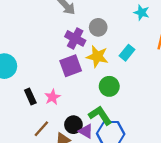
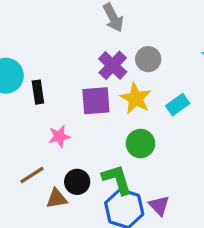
black rectangle: (30, 96) -> (38, 92), moved
purple triangle: (86, 131) -> (159, 206), moved

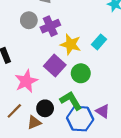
gray circle: (148, 59) -> (29, 20), moved
purple cross: (113, 65) -> (50, 26), turned 36
purple square: (96, 101) -> (55, 66), moved, turned -30
pink star: (59, 136) -> (26, 81), size x1.5

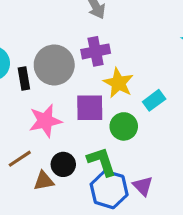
gray circle: (29, 20) -> (54, 65), moved, size x1.6
cyan rectangle: (99, 42) -> (154, 100), moved
purple square: (55, 66) -> (90, 108), turned 35

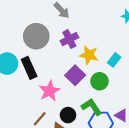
gray circle: (54, 65) -> (36, 36), moved
black rectangle: (24, 78) -> (29, 68), size x1.5
purple square: (90, 108) -> (75, 75), turned -30

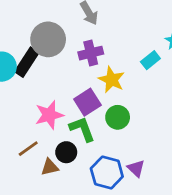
cyan rectangle: (114, 60) -> (150, 60), moved
black rectangle: (29, 68) -> (27, 62), moved, turned 45
green L-shape: (92, 107) -> (82, 129), moved

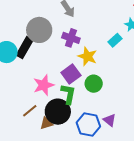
purple cross: (91, 53) -> (71, 38), turned 36
green L-shape: (82, 129) -> (68, 94), turned 35
black circle: (66, 152) -> (58, 112), size x1.6

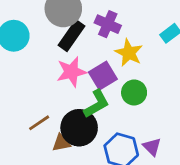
black rectangle: (25, 48) -> (72, 36), moved
pink star: (44, 85) -> (71, 72), moved
green L-shape: (68, 94) -> (96, 104), turned 45

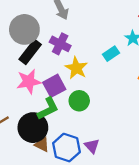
brown triangle: (61, 143) -> (42, 145), moved, turned 35

